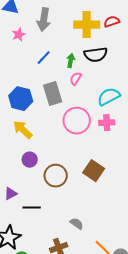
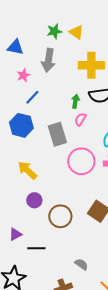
blue line: (44, 58) -> (32, 97), moved
blue hexagon: (21, 99) -> (21, 125), moved

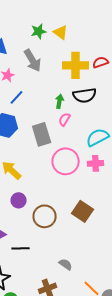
gray arrow: (48, 60) -> (33, 60), turned -40

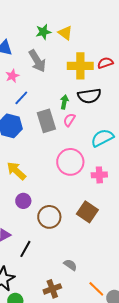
gray rectangle: (42, 134) -> (46, 121), moved
pink cross: (96, 163) -> (99, 175), moved
black line: (21, 248) -> (25, 249), turned -60

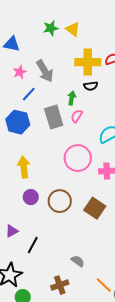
gray arrow: (37, 61) -> (45, 71), moved
black semicircle: (89, 96) -> (91, 86), moved, size x0.6
yellow arrow: (16, 171) -> (24, 167), turned 40
brown circle: (49, 217) -> (60, 201), moved

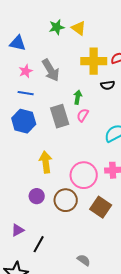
black semicircle: (91, 86) -> (108, 85), moved
blue line: (29, 94) -> (26, 93), moved, turned 56
pink circle: (78, 158) -> (84, 175), moved
yellow arrow: (24, 167) -> (46, 162), moved

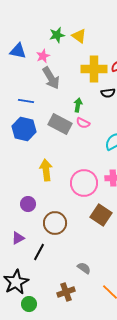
pink star: (26, 71) -> (43, 56), moved
pink semicircle: (83, 115) -> (83, 123), turned -96
gray rectangle: (60, 116) -> (60, 124), turned -45
purple circle: (37, 196) -> (28, 204), moved
brown circle: (66, 200) -> (55, 223), moved

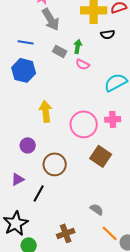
gray rectangle: (60, 124) -> (60, 51), moved, size x0.6
gray semicircle: (84, 268) -> (97, 209), moved

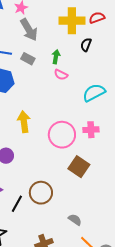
black semicircle: (108, 34) -> (86, 45), turned 120
gray rectangle: (60, 51) -> (28, 59), moved
brown circle: (55, 164) -> (41, 193), moved

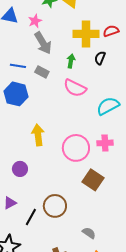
green arrow: (56, 57) -> (71, 61), moved
pink semicircle: (61, 75) -> (75, 88), size x1.6

